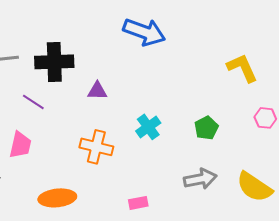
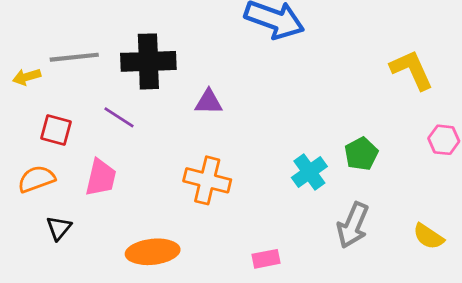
cyan cross: (148, 127) -> (309, 172), moved
gray arrow: (200, 179) -> (353, 225), turned 124
yellow semicircle: (254, 187) -> (428, 236), size x0.6

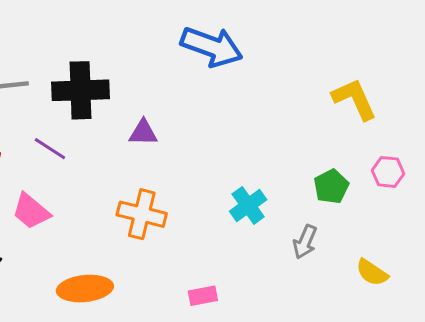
green pentagon: (361, 154) -> (331, 187), moved
pink trapezoid: (101, 178) -> (31, 211), turned 117
gray arrow: (353, 225) -> (305, 242), moved, size x0.7

